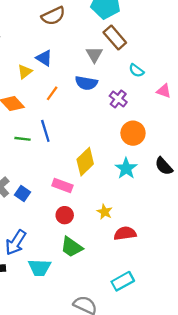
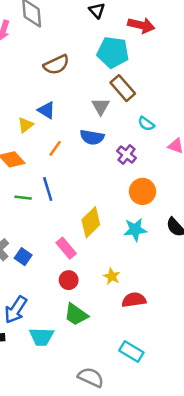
cyan star: (126, 168) -> (135, 230), turned 30
pink rectangle: (62, 186) -> (66, 248), turned 30
cyan rectangle: (123, 281) -> (131, 351), turned 60

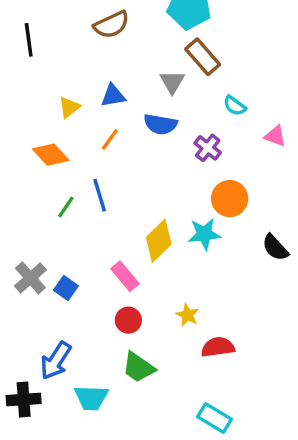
blue triangle: (46, 110) -> (113, 96), moved, turned -42
green line: (23, 198) -> (66, 207), turned -63
cyan star: (135, 230) -> (204, 234), moved

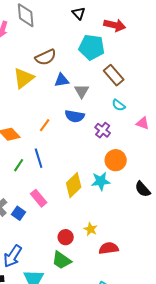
brown rectangle: (203, 57) -> (114, 75), moved
blue triangle: (113, 96) -> (62, 80), moved
yellow triangle: (69, 107) -> (24, 78), moved, size x1.6
pink rectangle: (125, 276) -> (39, 198), moved
red circle: (128, 320) -> (66, 237), moved

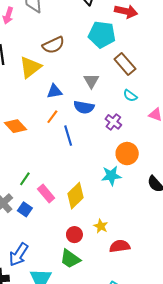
blue triangle: (62, 80) -> (54, 91), moved
blue line: (39, 158) -> (68, 136), moved
green line: (19, 165) -> (25, 179), moved
yellow diamond: (74, 185) -> (75, 196), moved

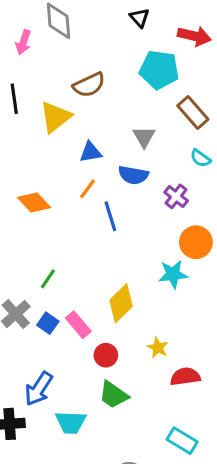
pink rectangle: (46, 194) -> (78, 325), moved
red circle: (74, 235) -> (106, 355), moved

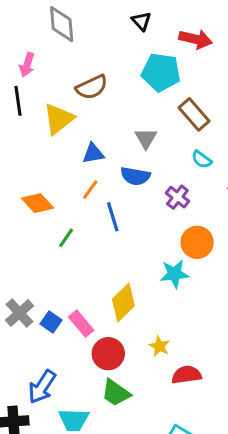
pink arrow: (23, 42) -> (27, 65), moved
green line: (48, 279) -> (66, 238), moved
red circle: (106, 355) -> (108, 354), size x1.4

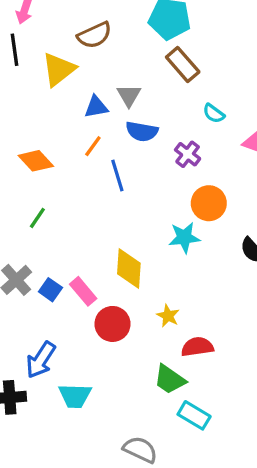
brown rectangle: (194, 114) -> (183, 64), moved
gray triangle: (146, 138) -> (129, 96), moved
green line: (66, 238) -> (37, 218), moved
yellow diamond: (123, 302) -> (129, 268), turned -42
green trapezoid: (116, 393) -> (170, 379), moved

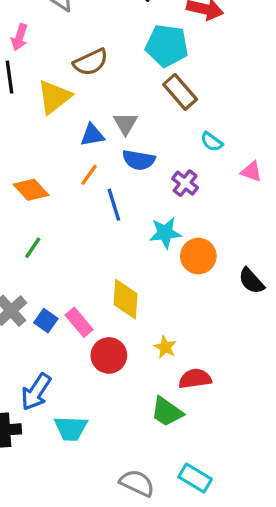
orange circle: (209, 203) -> (198, 256), moved
cyan star: (184, 237) -> (165, 233), moved
cyan rectangle: (194, 415) -> (195, 478), moved

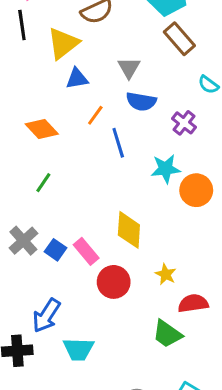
blue triangle: (92, 135) -> (77, 79), moved

